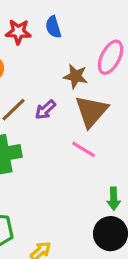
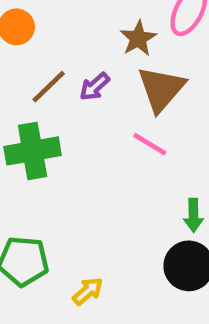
brown star: (76, 76) -> (138, 38), turned 30

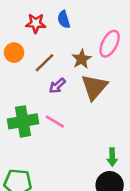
brown line: (49, 87) -> (45, 63), moved
pink line: (150, 144) -> (55, 121), moved

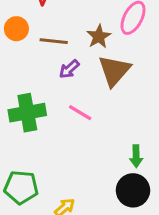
brown line: (45, 63) -> (54, 41), turned 50
pink line: (55, 121) -> (80, 113), moved

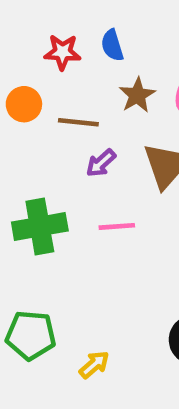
brown star: (99, 36) -> (137, 95), moved
pink line: (80, 113) -> (117, 226), turned -35

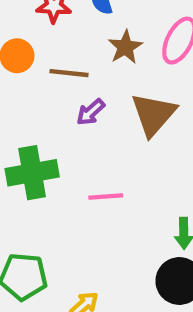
pink line: (117, 226) -> (106, 197), moved

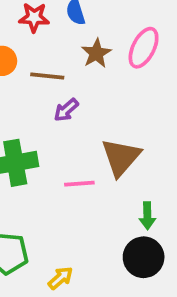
brown triangle: (153, 114) -> (121, 157), moved

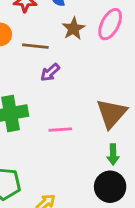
brown triangle: (121, 157) -> (112, 113), moved

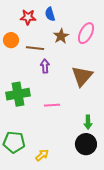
purple arrow: (50, 72) -> (45, 66), turned 128
brown triangle: (112, 113) -> (82, 76), moved

